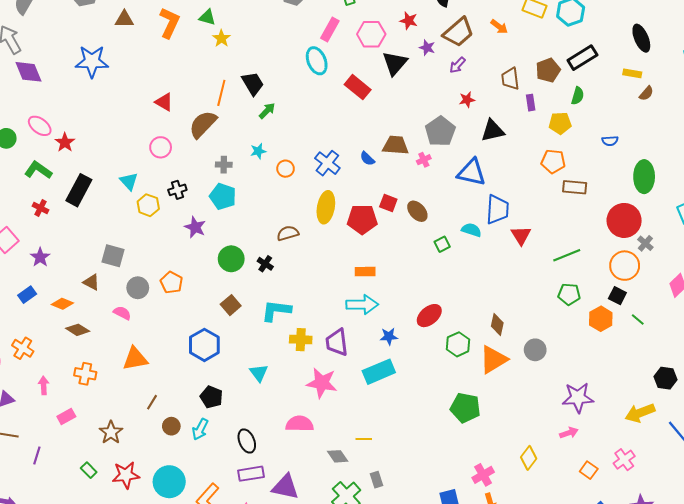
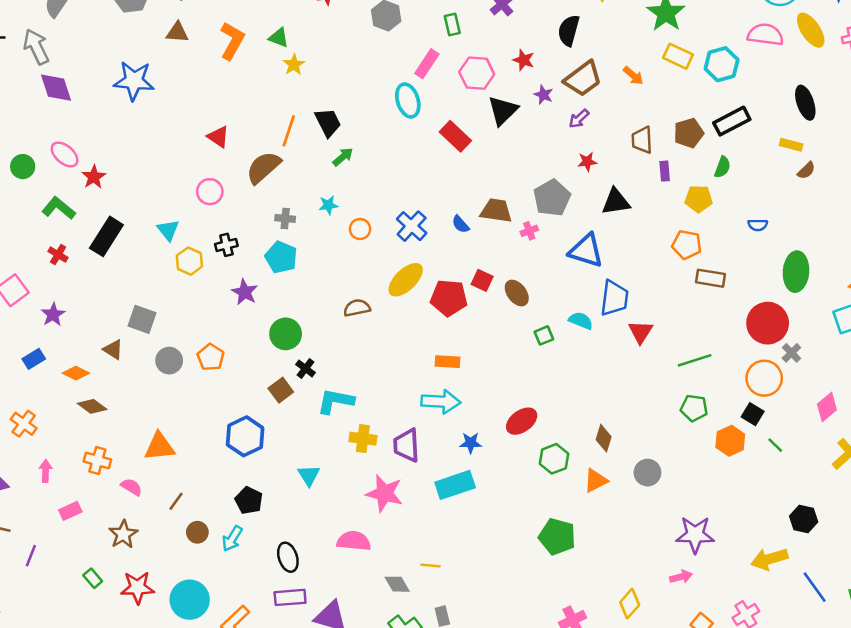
yellow ellipse: (326, 207) -> (406, 280), turned 32
black cross: (265, 264) -> (306, 369), moved
pink semicircle: (122, 313) -> (131, 487), moved
orange triangle: (493, 359) -> (596, 481), size x0.7

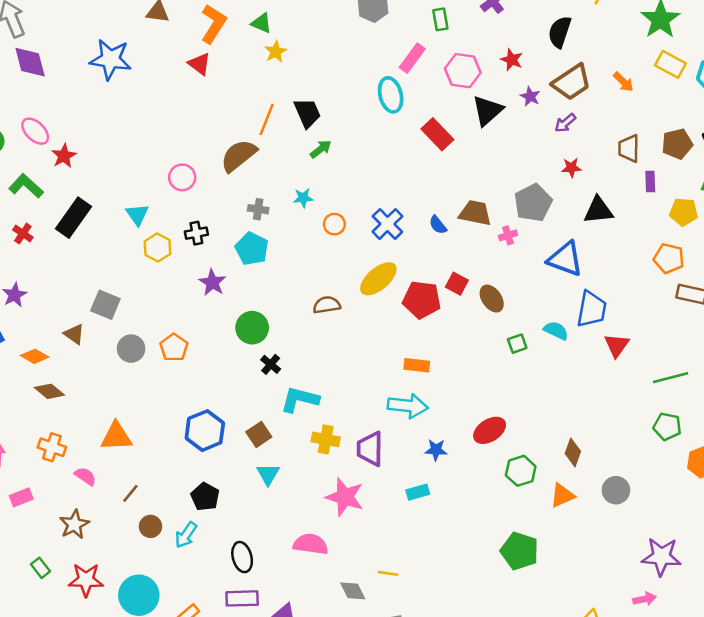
red triangle: (218, 137) -> (199, 64), moved
brown square: (281, 390) -> (259, 434), moved
cyan rectangle: (455, 485) -> (418, 492), size x0.6

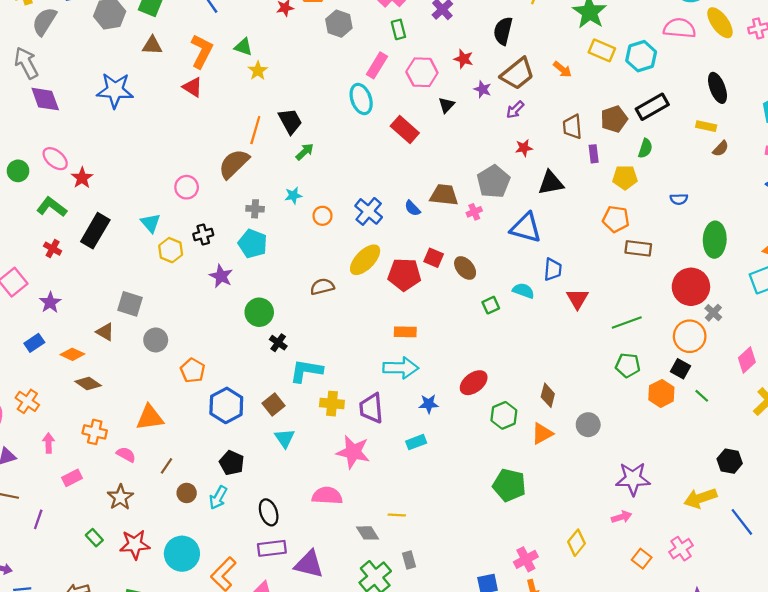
black triangle: (487, 111) -> (447, 105), size x0.6
blue trapezoid: (592, 309) -> (553, 269), size x0.7
orange pentagon: (174, 347) -> (193, 370), moved

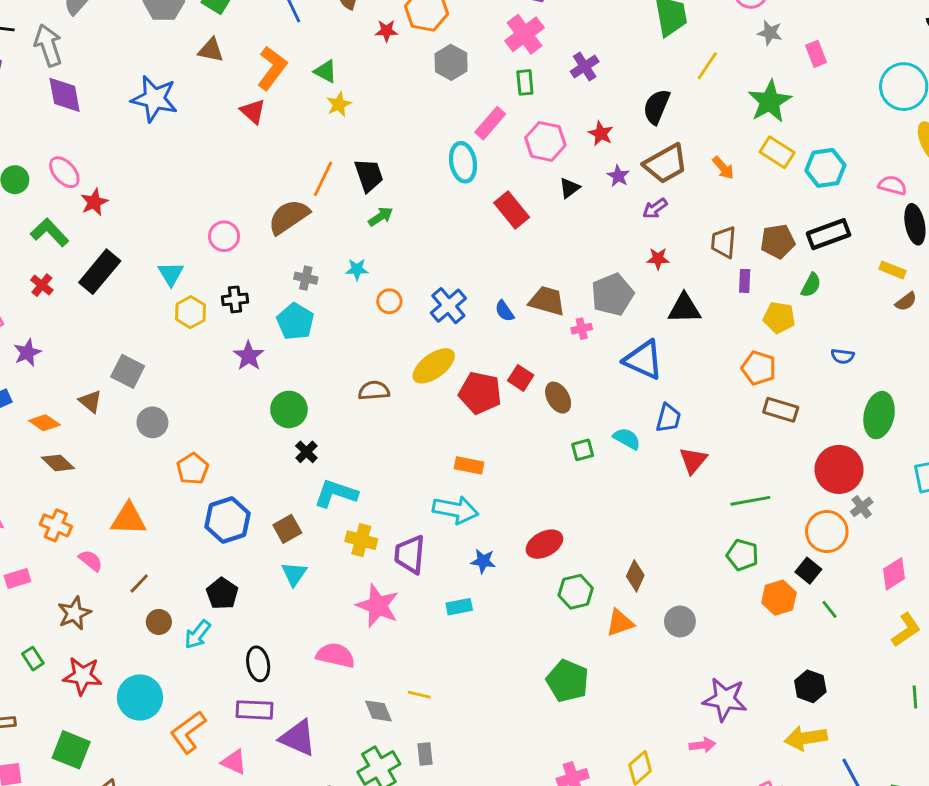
pink semicircle: (679, 28) -> (892, 185), moved, size x0.7
black hexagon: (730, 461) -> (810, 686), moved

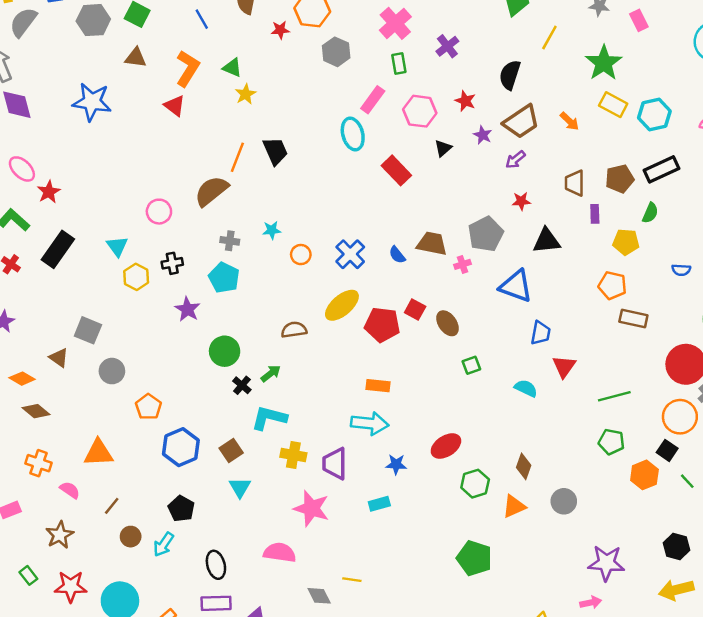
green arrow: (381, 217) -> (271, 373), moved
cyan semicircle: (627, 439) -> (526, 388), moved

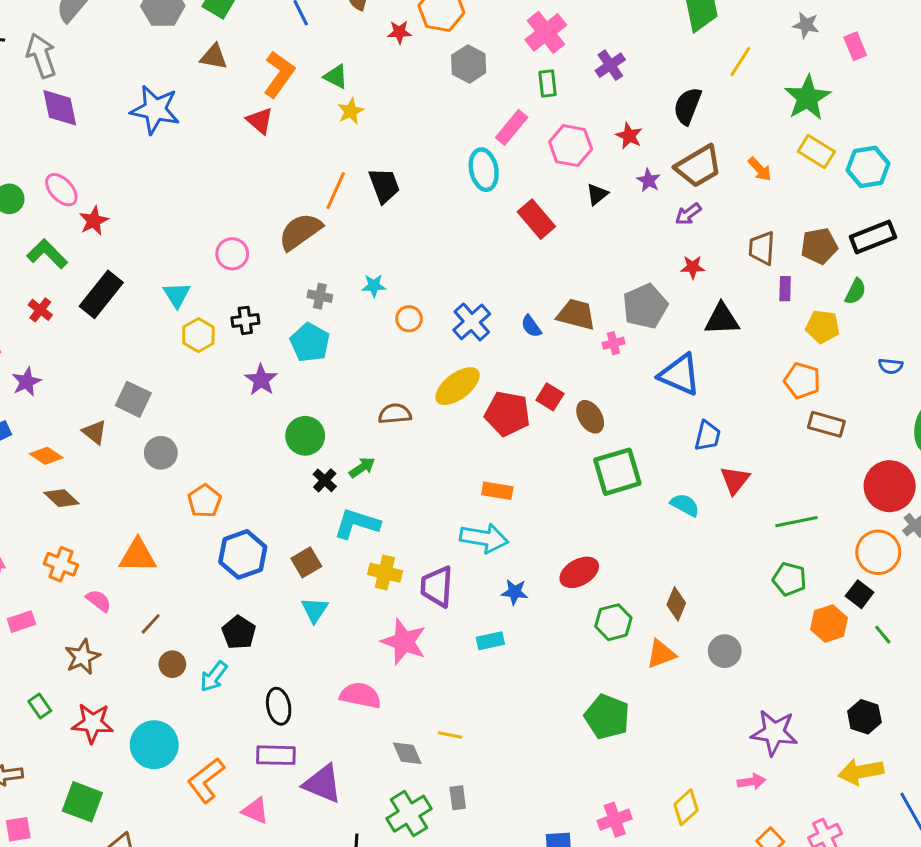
green square: (471, 365) -> (617, 472), size x2.0

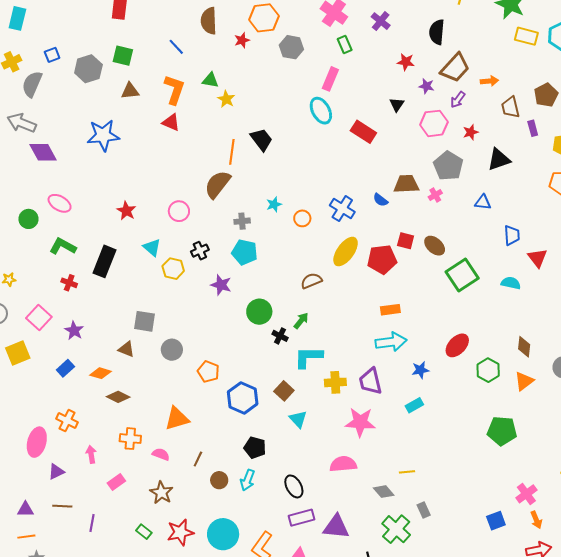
gray arrow: (41, 56) -> (22, 123), turned -32
pink hexagon: (571, 146) -> (434, 123), moved
orange arrow: (760, 169) -> (489, 81), moved, turned -36
red star: (94, 221) -> (126, 211), moved
blue triangle: (680, 375) -> (483, 202), size x0.6

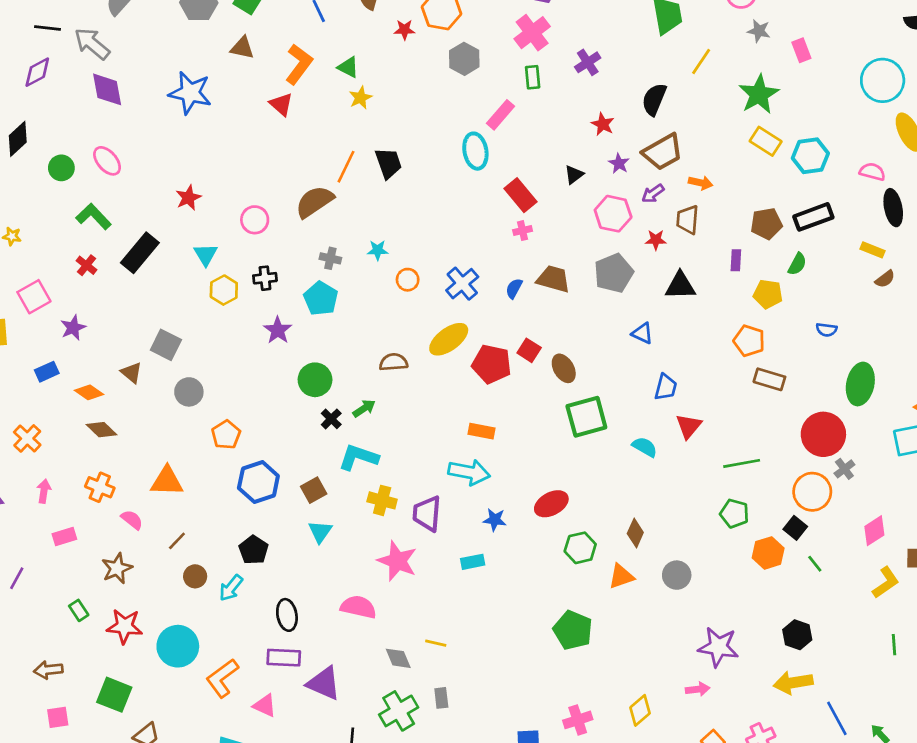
brown trapezoid: (510, 107) -> (688, 220), moved
pink cross: (435, 195) -> (523, 231), moved
blue semicircle: (380, 200) -> (514, 288), turned 63

